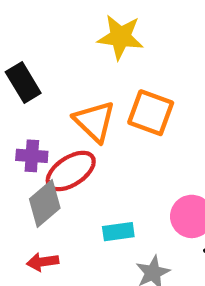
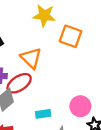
orange square: (151, 113) -> (70, 36), moved

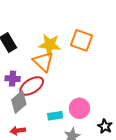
yellow star: (44, 16) -> (50, 45), moved
pink circle: (80, 106) -> (79, 108), moved

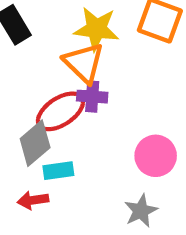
purple cross: (13, 79) -> (92, 97), moved
cyan rectangle: (55, 116) -> (58, 171), moved

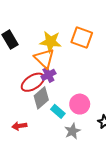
purple cross: (92, 97) -> (48, 75), turned -32
gray diamond: (35, 143) -> (41, 98), moved
cyan rectangle: (58, 171) -> (58, 111), moved, turned 48

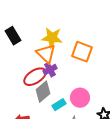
orange square: (82, 37) -> (82, 52), moved
cyan rectangle: (58, 111) -> (59, 105), turned -72

